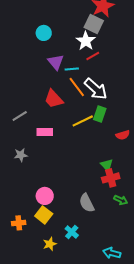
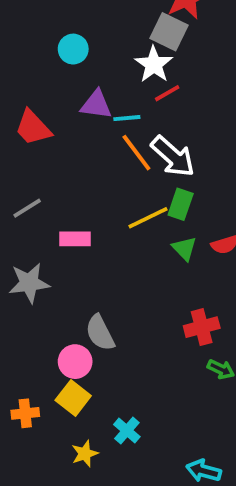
purple triangle: (56, 62) -> (96, 105), turned -42
red trapezoid: (54, 99) -> (33, 128), moved
gray star: (21, 155) -> (29, 283), size x1.5
green triangle: (107, 165) -> (184, 248), moved
gray semicircle: (87, 203) -> (100, 333), moved

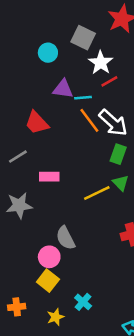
gray square: (169, 32) -> (83, 38), moved
red trapezoid: (33, 128) -> (37, 123), moved
yellow line: (148, 218) -> (97, 193), moved
orange cross: (25, 413) -> (17, 307), moved

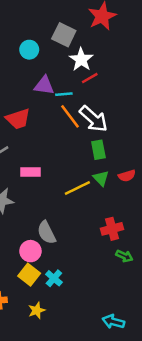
red trapezoid: (37, 123) -> (18, 119), turned -65
green rectangle: (118, 154) -> (98, 150), turned -30
cyan cross: (83, 302) -> (54, 278), moved

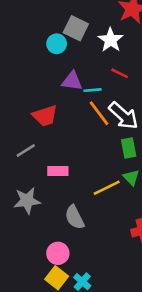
gray square: (64, 35) -> (76, 28), moved
white star: (81, 60) -> (111, 40), moved
red line: (90, 78) -> (120, 73), turned 56
gray semicircle: (47, 233) -> (75, 217), moved

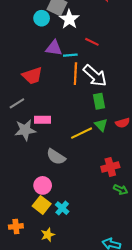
white star: (111, 40) -> (69, 19), moved
orange line: (99, 113) -> (75, 74), turned 40
gray star: (27, 201) -> (25, 130), moved
gray semicircle: (75, 217) -> (56, 157), turned -30

